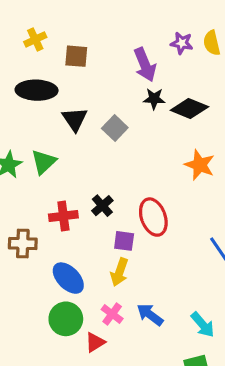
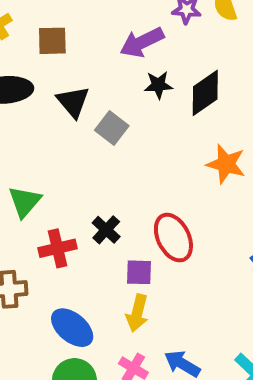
purple arrow: (145, 65) -> (142, 42), turned 92
black diamond: (189, 109) -> (205, 93), turned -51
black triangle: (75, 119) -> (73, 102), moved
green triangle: (44, 162) -> (25, 202), moved

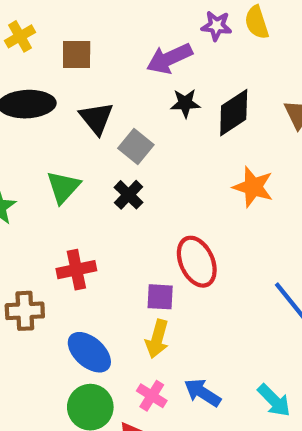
green triangle: (25, 202) -> (63, 187), moved
black cross: (106, 230) -> (129, 195), moved

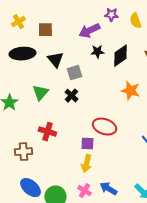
yellow semicircle: (257, 22) -> (135, 21), moved
gray square: (136, 146) -> (74, 73), turned 35
red ellipse: (197, 262) -> (104, 127), turned -45
red cross: (76, 270) -> (47, 132), turned 30
blue ellipse: (89, 352) -> (30, 188), moved

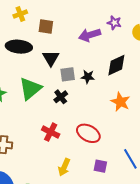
black star: (97, 52) -> (88, 77), moved
green triangle: (40, 93) -> (30, 89), size x1.4
red cross: (47, 132) -> (51, 132), moved
purple square: (87, 144) -> (100, 166), moved

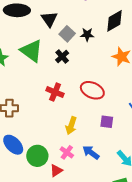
gray square: (68, 74) -> (67, 34), turned -35
green triangle: (30, 89) -> (31, 51), turned -40

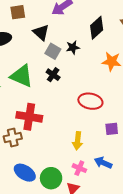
black triangle: (49, 19) -> (41, 32), moved
red cross: (55, 92) -> (29, 117), moved, size x1.4

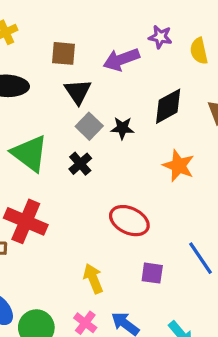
brown square: (18, 12) -> (63, 53), moved
yellow arrow: (78, 141) -> (93, 279), turned 138

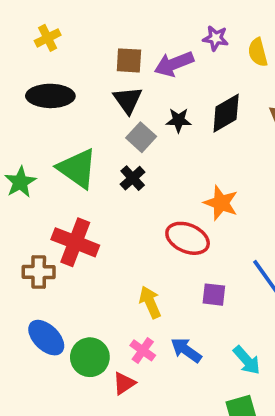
brown square: (63, 53) -> (129, 60), moved
black star: (122, 128) -> (179, 120), moved
orange star: (179, 166) -> (221, 203), moved

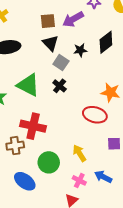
green circle: (90, 357) -> (49, 162), moved

